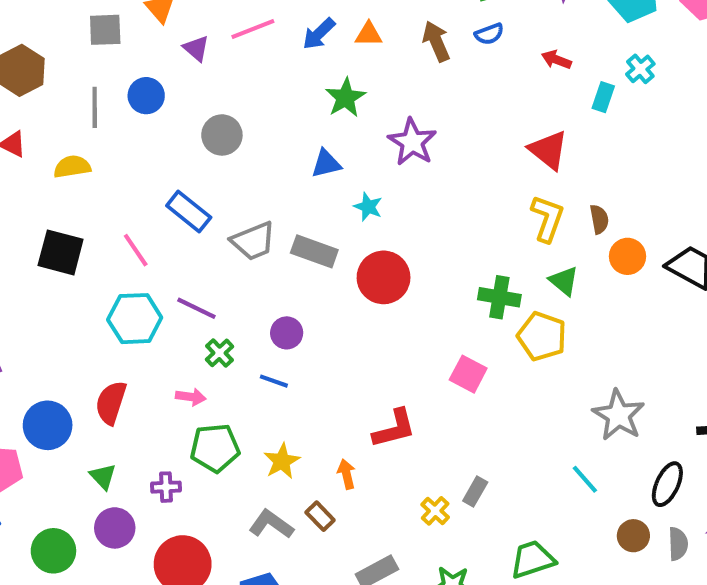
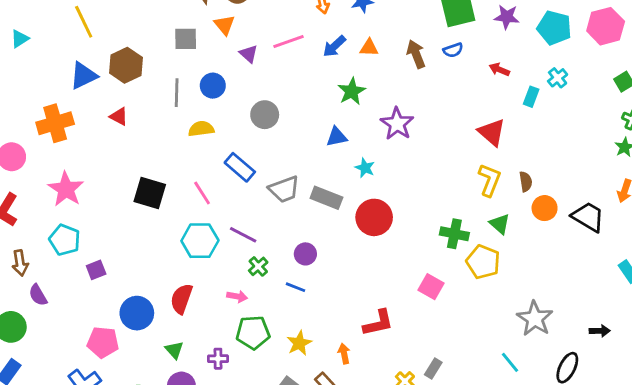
yellow semicircle: (72, 167) -> (201, 129), moved

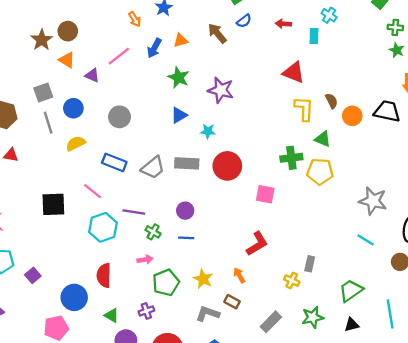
gray square: (186, 39) -> (43, 92), moved
pink square: (431, 287) -> (265, 194), moved

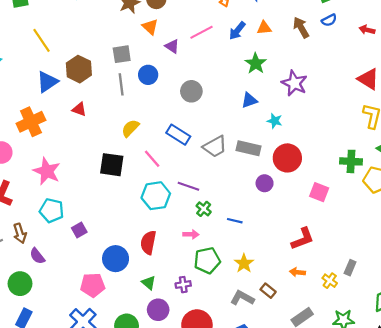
yellow semicircle: (76, 143) -> (130, 128), moved, turned -30
purple circle: (185, 211) -> (265, 183), moved
orange arrow: (239, 275) -> (297, 272), moved, turned -64

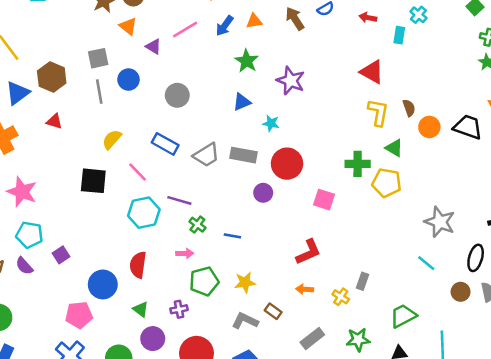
purple semicircle: (37, 256) -> (24, 266), moved
yellow star: (244, 263) -> (245, 282), turned 30

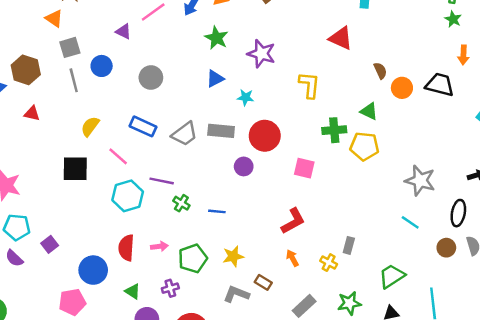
orange triangle: (128, 26) -> (54, 19), moved
yellow L-shape: (378, 112) -> (309, 85), moved
pink arrow: (185, 253) -> (159, 246), moved
orange arrow: (305, 289) -> (292, 258), turned 63

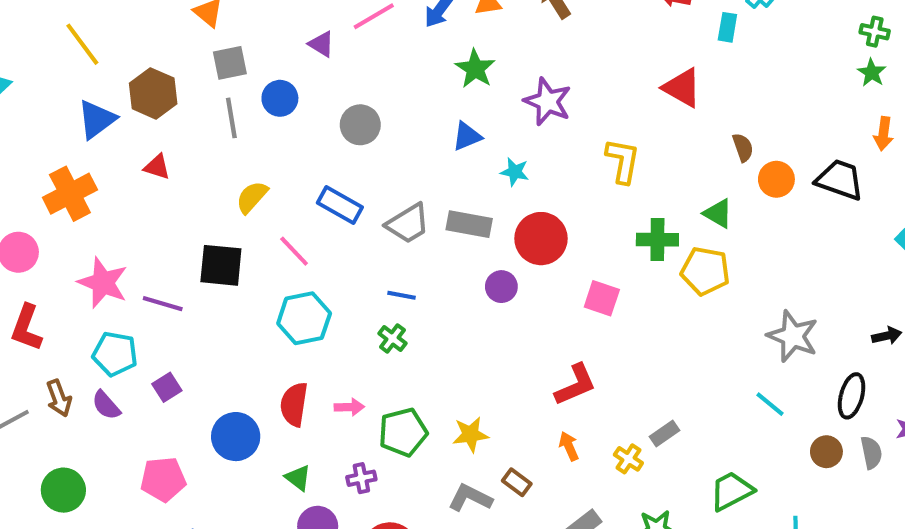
purple line: (162, 181) -> (163, 304), moved
blue line: (217, 211) -> (401, 295), moved
gray rectangle: (349, 245) -> (665, 433), turned 35
pink pentagon: (72, 302) -> (163, 479), moved

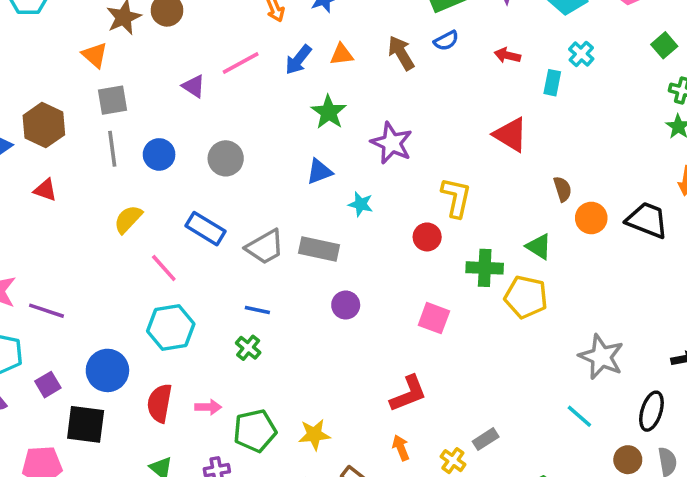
blue circle: (280, 98) -> (159, 154), moved
red circle: (541, 239) -> (427, 237), moved, size x0.6
black square: (221, 265) -> (86, 424), moved
blue circle: (236, 437) -> (107, 370), moved

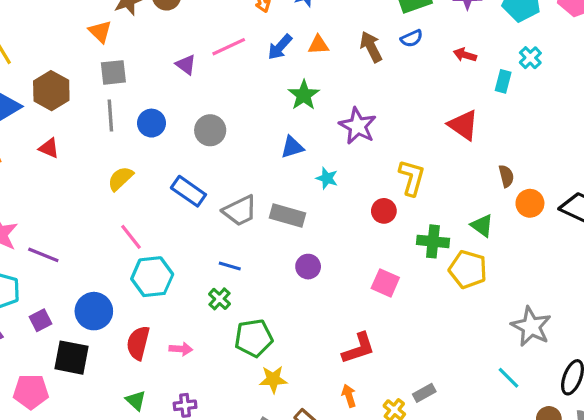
pink line: (164, 268) -> (131, 237), moved
green pentagon: (255, 431) -> (254, 338), moved

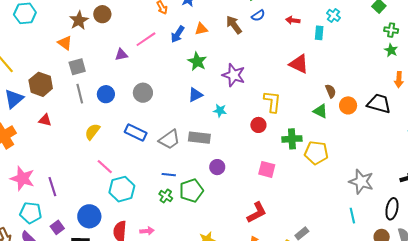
purple triangle: (186, 65) -> (121, 55), turned -40
green triangle: (482, 226) -> (320, 111), moved
purple line: (43, 255) -> (52, 187), turned 60
green pentagon: (254, 338) -> (191, 191), moved
cyan line: (508, 378) -> (352, 216), turned 42

